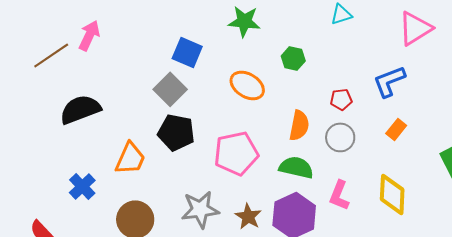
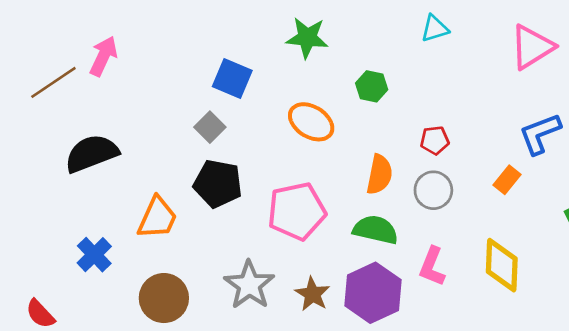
blue L-shape: (389, 81) -> (540, 134), moved
gray square: (170, 89) -> (210, 127), size x0.7
gray star: (200, 209) -> (249, 285), turned -30

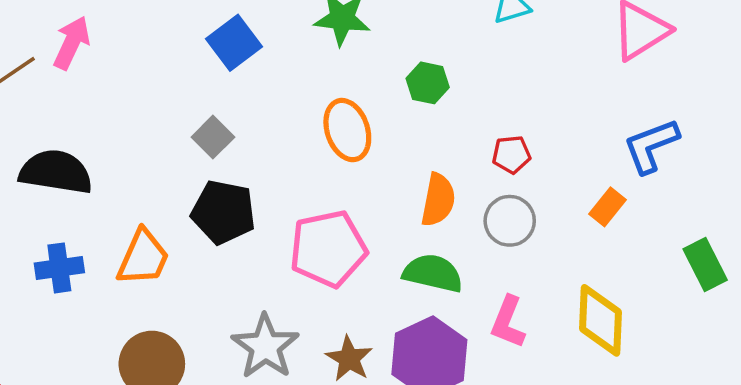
blue square: (232, 78) -> (234, 43), moved, turned 30
orange ellipse: (311, 122) -> (347, 130), turned 39
black semicircle: (92, 153) -> (56, 172), turned 30
blue cross: (94, 255) -> (59, 268), moved, turned 36

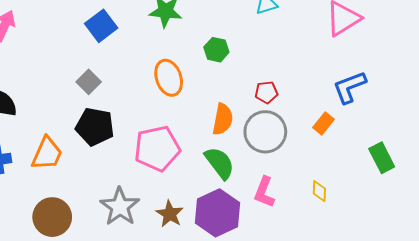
gray circle: (510, 221) -> (265, 132), size x1.4
green semicircle: (433, 273) -> (220, 163), turned 40
yellow diamond: (600, 320) -> (319, 191), size x0.5

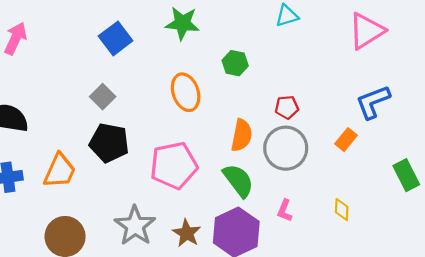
pink L-shape: (264, 192) -> (285, 211), size x0.7

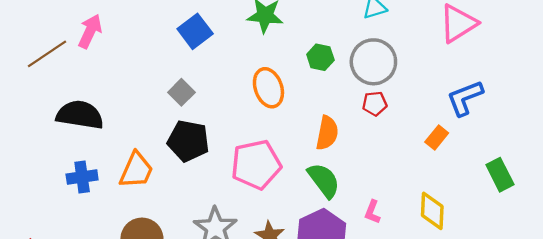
gray circle: (286, 148) -> (373, 62), moved
yellow diamond: (342, 210) -> (432, 211), size x1.6

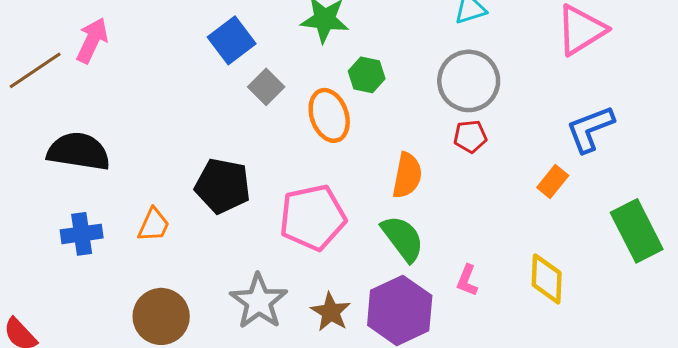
green hexagon: (320, 57) -> (367, 75), moved
gray square: (181, 92) -> (266, 87), moved
orange trapezoid: (136, 170) -> (154, 225), size x0.7
green rectangle: (500, 175) -> (637, 231), size x1.4

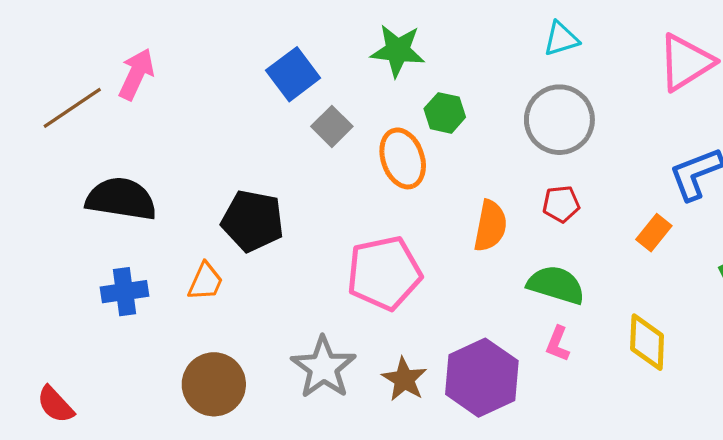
red pentagon: (470, 136) -> (561, 204), moved
black pentagon: (223, 186) -> (253, 221), moved
green semicircle: (403, 238) -> (556, 285), moved, turned -36

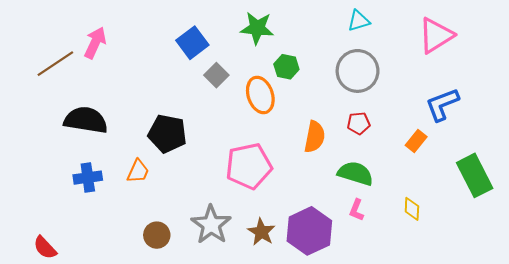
yellow diamond: (647, 342) -> (412, 209), size x0.7
brown circle: (214, 384) -> (157, 235), moved, size x0.7

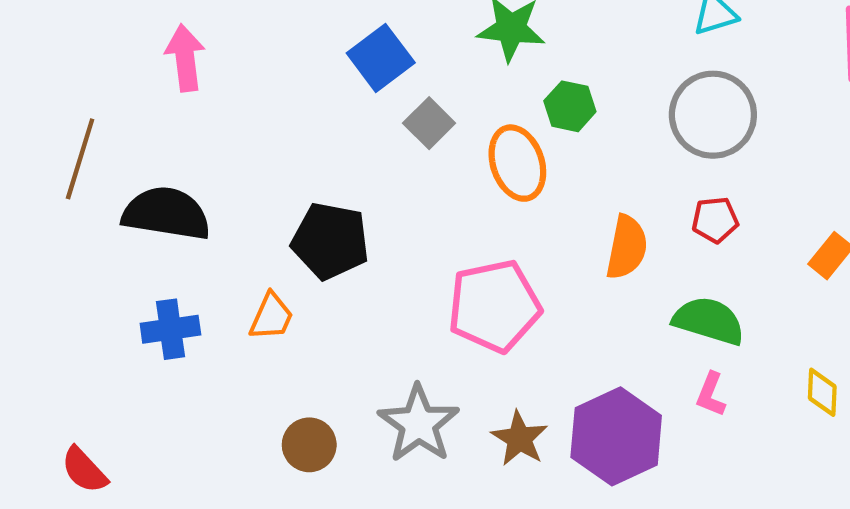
pink arrow: (95, 43) -> (185, 58), turned -32
brown line: (55, 64) -> (80, 159), moved, turned -39

